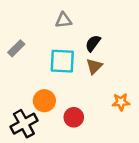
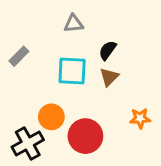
red circle: (74, 117) -> (85, 136), size x1.5

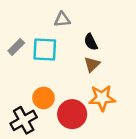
black semicircle: (108, 50) -> (91, 42), turned -63
cyan square: (72, 71) -> (45, 49), moved
orange star: (140, 118) -> (102, 98), moved, size x1.5

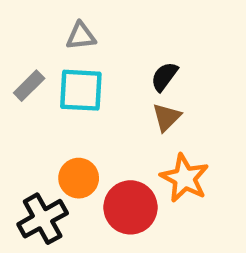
gray triangle: (62, 20) -> (81, 36), moved
black semicircle: (91, 42) -> (164, 77), turned 63
orange star: (102, 98) -> (185, 178), turned 30

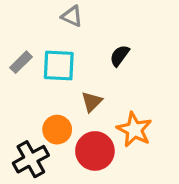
gray triangle: (81, 36) -> (72, 16), moved, turned 30
brown triangle: (167, 117) -> (92, 102), moved

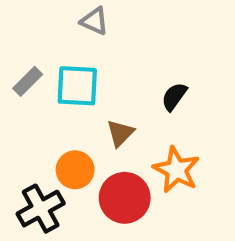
black semicircle: (120, 56) -> (174, 97), moved

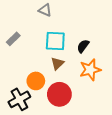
cyan square: (77, 86) -> (55, 41), moved
orange star: (176, 170) -> (90, 70), moved, turned 30

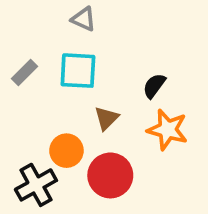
cyan square: (55, 41) -> (78, 71), moved
orange star: (90, 70) -> (168, 130), turned 30

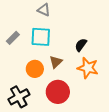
orange circle: (66, 151) -> (35, 69), moved

